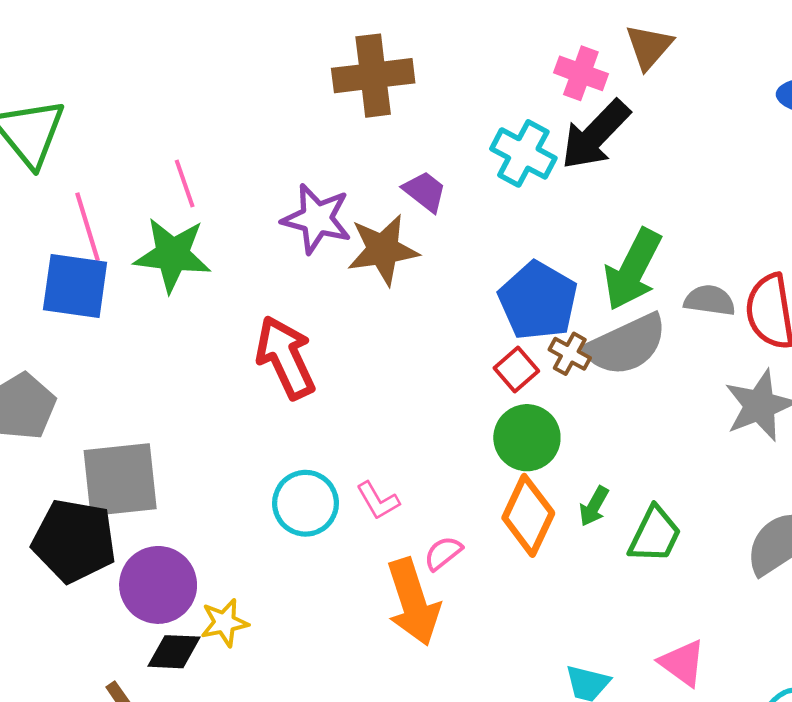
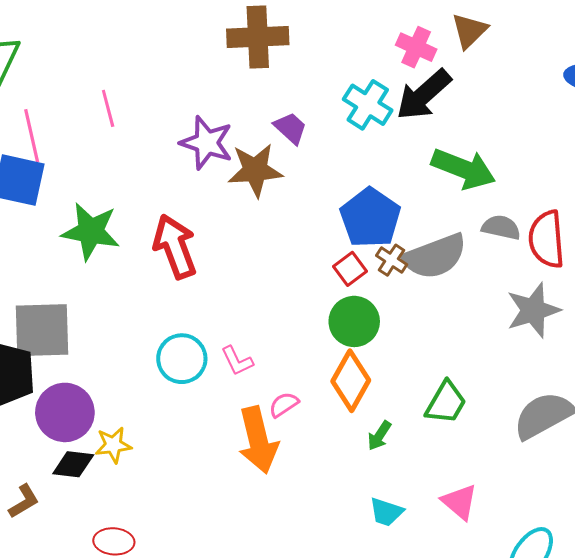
green star: (172, 255) -> (91, 231), moved
green arrow: (633, 270) -> (463, 169), moved, turned -100
green arrow: (594, 506) -> (379, 436), moved

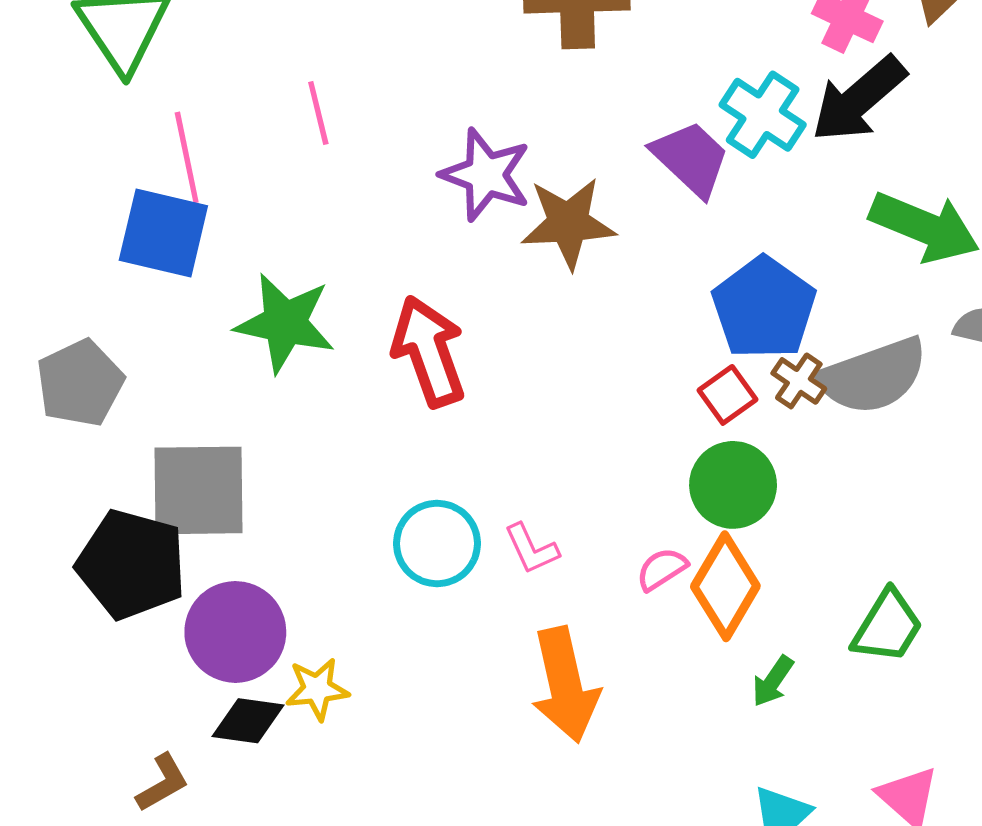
purple trapezoid: (290, 128) -> (691, 158), moved, size x1.4
pink semicircle: (284, 405) -> (662, 569), moved

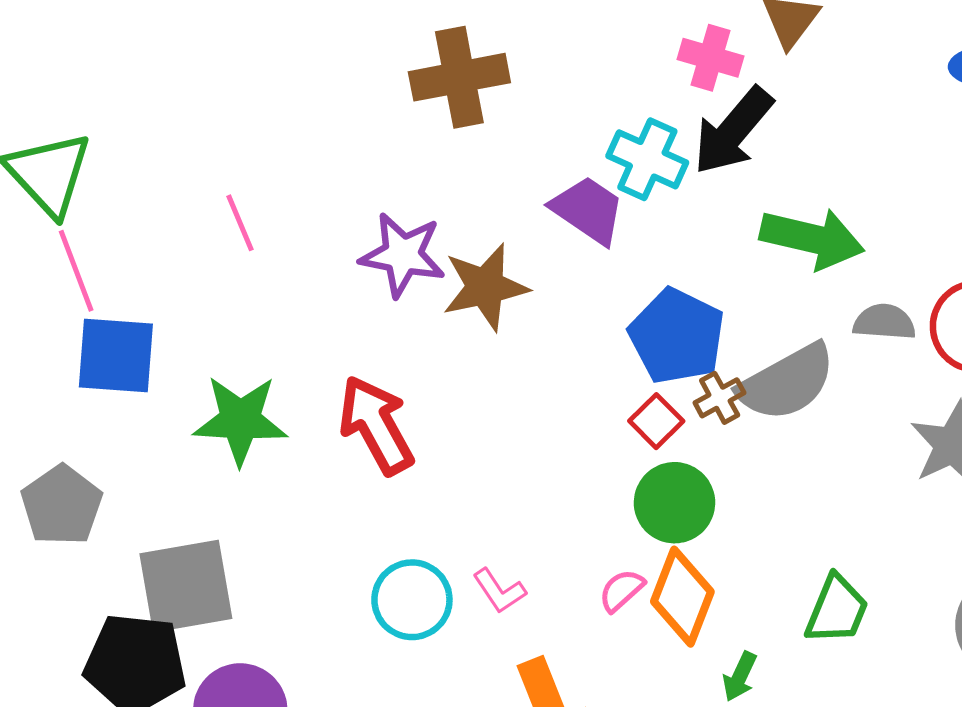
pink line: (187, 157) -> (76, 271), moved
brown cross: (799, 381) -> (720, 398), turned 36

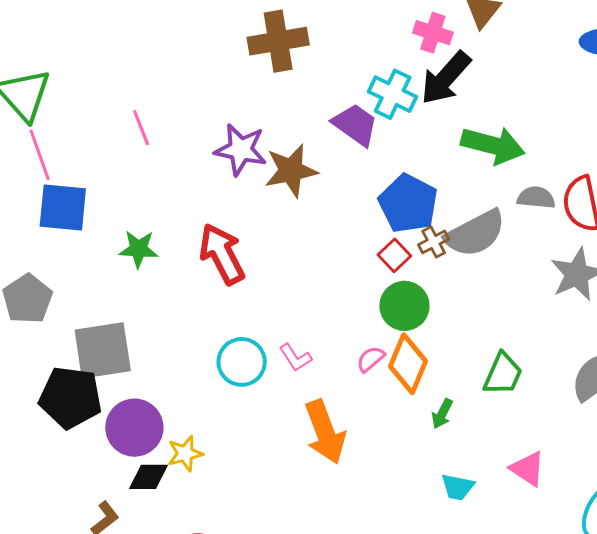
green star: (240, 420) -> (139, 249), size x0.7

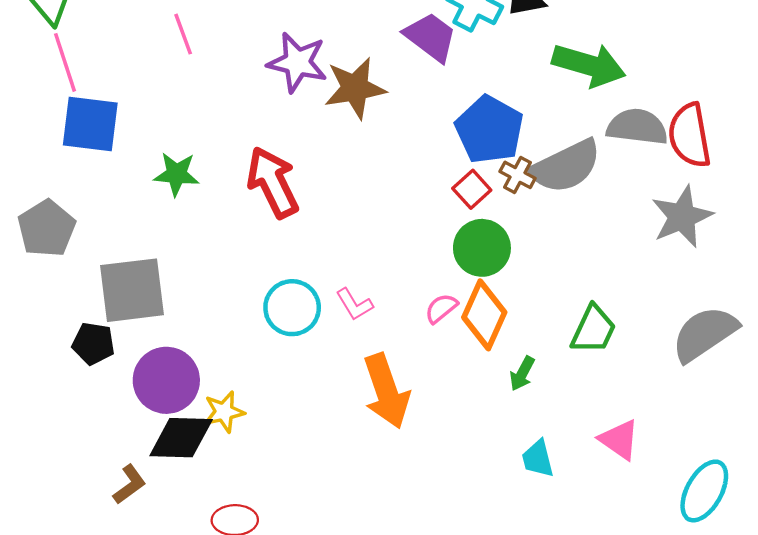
gray semicircle: (536, 198) -> (637, 127), size x1.4
brown cross: (434, 242) -> (518, 175), turned -36
black pentagon: (70, 397) -> (93, 344), size x0.6
black diamond: (148, 477) -> (181, 438), size x1.4
cyan trapezoid: (458, 487) -> (538, 459), turned 63

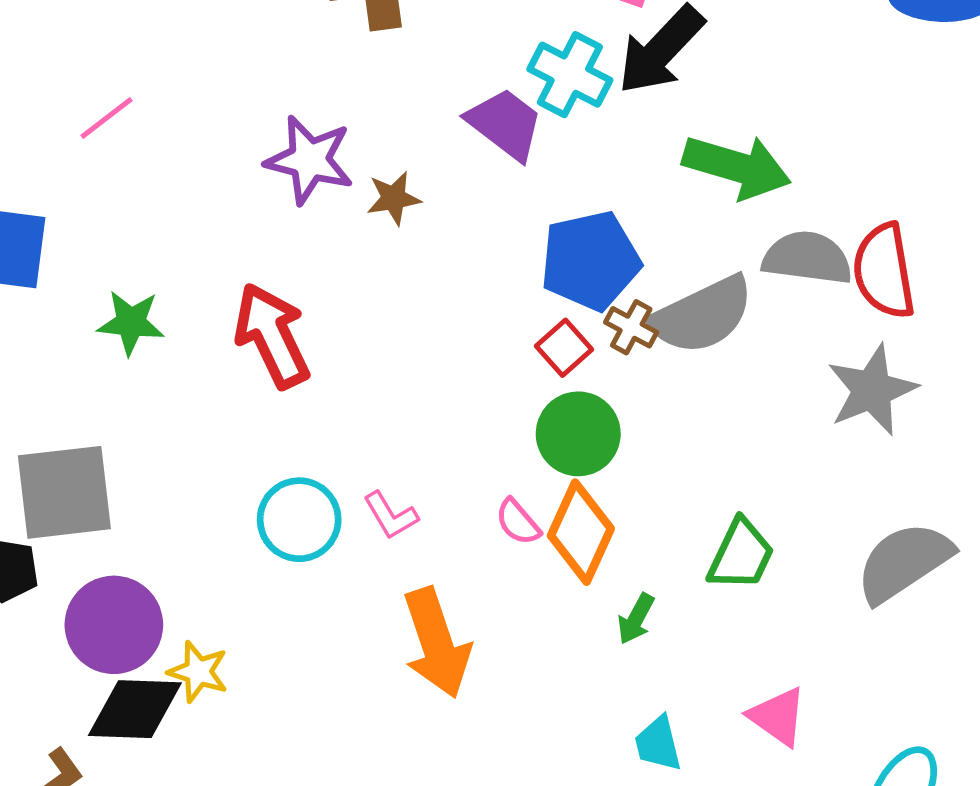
pink line: (183, 34) -> (107, 118), moved, turned 72
brown star: (355, 88) -> (394, 198), size x0.6
blue pentagon: (489, 130) -> (590, 261), turned 30
pink semicircle: (441, 308) -> (518, 522), turned -92
yellow star: (224, 412) -> (198, 672), turned 30

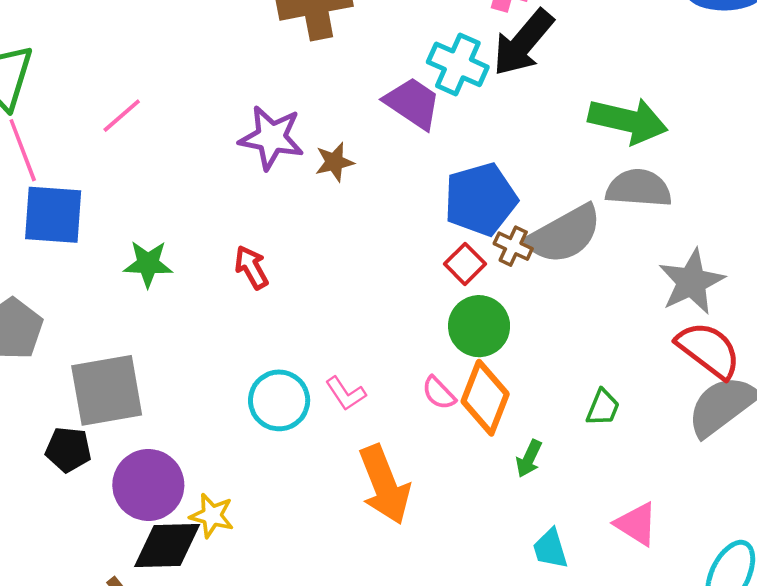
green arrow: (737, 167) -> (628, 121), moved
red semicircle: (884, 271) -> (709, 350), moved, turned 140
red arrow: (272, 336) -> (251, 267), size x0.6
green trapezoid: (741, 555) -> (603, 407), size x0.7

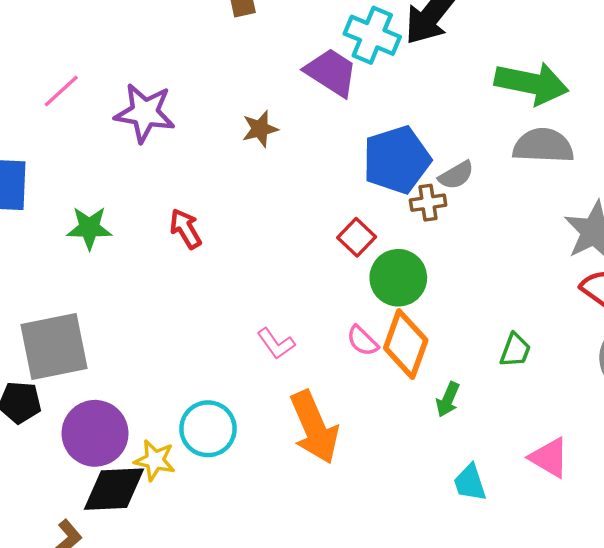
purple star: (271, 138) -> (145, 113), moved
gray semicircle: (564, 234) -> (456, 175), moved, size x0.5
brown cross: (513, 246) -> (428, 203), turned -32
red square: (465, 264) -> (357, 237), moved
cyan circle: (279, 400) -> (208, 429), moved

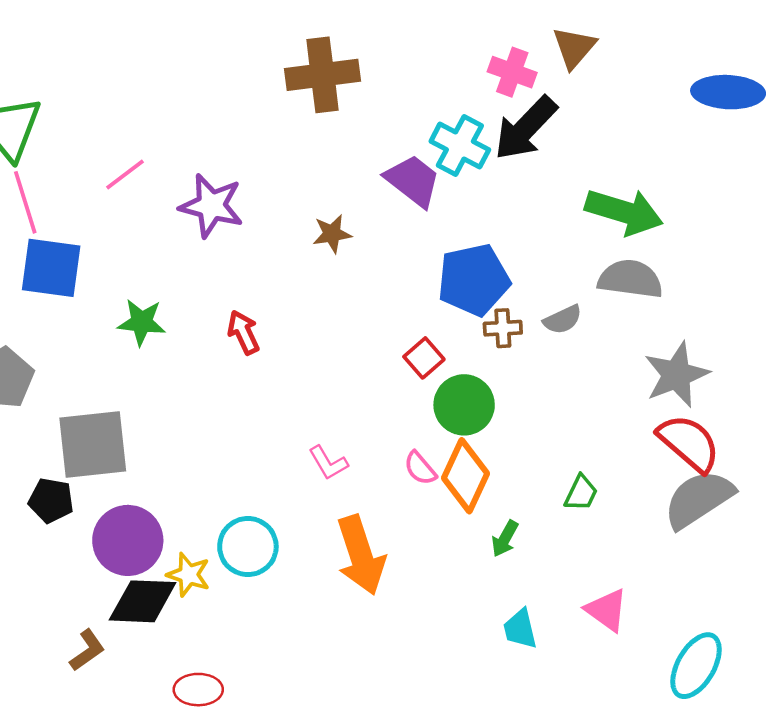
gray semicircle: (456, 175) -> (563, 320), moved

